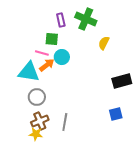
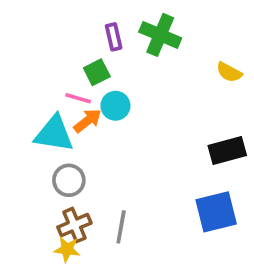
green square: (52, 39) -> (97, 72), turned -32
yellow semicircle: (104, 43) -> (229, 72), moved, turned -88
blue square: (116, 114) -> (216, 212), size x1.6

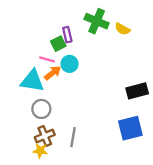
purple rectangle: (114, 37) -> (67, 35), moved
yellow semicircle: (229, 72) -> (122, 29), moved

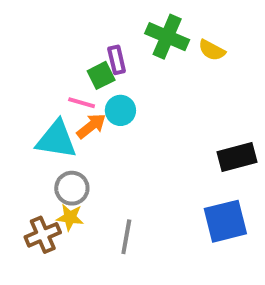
brown cross: (45, 136) -> (43, 235), moved
yellow star: (40, 151) -> (70, 217), moved

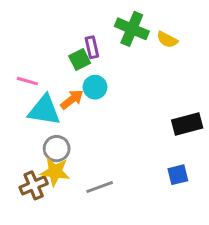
pink line: (82, 103) -> (27, 81), moved
yellow star: (70, 217) -> (55, 172), size x1.4
blue square: (225, 221) -> (178, 175), size x0.6
gray line: (126, 237) -> (100, 187), turned 60

